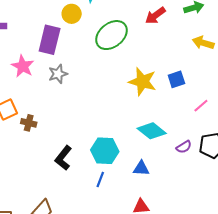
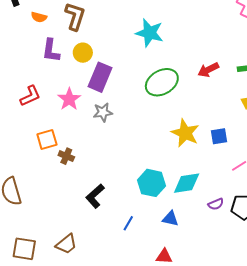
yellow circle: (72, 14) -> (83, 53), moved
cyan diamond: (152, 131) -> (187, 183), turned -56
cyan hexagon: (105, 151) -> (151, 183), moved

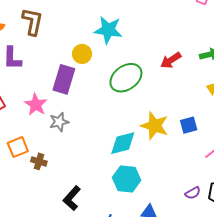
yellow circle: (83, 53) -> (82, 54), moved
gray star: (103, 112) -> (59, 122), moved
cyan diamond: (187, 183) -> (123, 143), moved

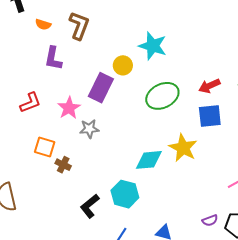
blue square: (189, 125) -> (210, 116), moved, size x1.4
orange square: (18, 147) -> (45, 147), turned 30
cyan hexagon: (127, 179) -> (125, 194), moved

